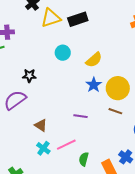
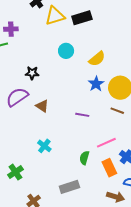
brown triangle: (41, 125) -> (42, 106), moved
pink line: (66, 145) -> (106, 143), moved

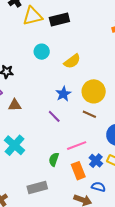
blue star: (96, 84) -> (63, 94), moved
brown triangle: (42, 106) -> (15, 105), turned -40
purple line: (82, 115) -> (54, 116), turned 32
cyan cross: (44, 146) -> (15, 145), size x1.5

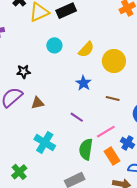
yellow circle: (94, 91) -> (114, 61), moved
purple line: (54, 116) -> (77, 117), moved
green semicircle: (54, 159) -> (86, 149), size x1.5

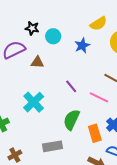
cyan circle: (54, 45) -> (53, 36), moved
blue star: (83, 83) -> (82, 45), moved
pink line: (106, 132) -> (99, 97), moved, turned 42

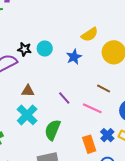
black star: (32, 28) -> (25, 49), moved
brown triangle: (37, 62) -> (28, 91), moved
green semicircle: (71, 120) -> (53, 130), moved

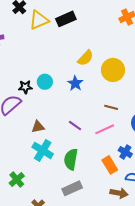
pink line: (92, 108) -> (105, 129), turned -36

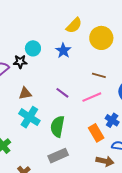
black star: (25, 87) -> (20, 62), moved

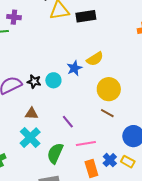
yellow circle: (101, 38) -> (109, 89), moved
cyan circle: (33, 48) -> (53, 80), moved
blue star: (63, 51) -> (74, 68), moved
pink line: (92, 97) -> (86, 143), moved

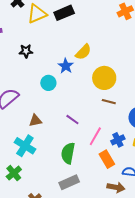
black star: (34, 82) -> (26, 51), moved
cyan cross: (30, 138) -> (25, 146), moved
pink line: (86, 143) -> (95, 136), turned -36
blue cross: (110, 160) -> (118, 140), moved, turned 32

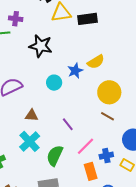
black star: (26, 51) -> (41, 46), size x1.6
cyan cross: (25, 146) -> (30, 141), moved

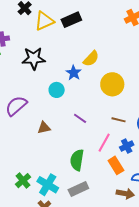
brown line: (107, 116) -> (119, 120), moved
purple line: (68, 124) -> (80, 118), moved
cyan cross: (30, 141) -> (48, 185), moved

